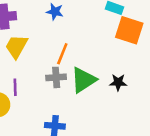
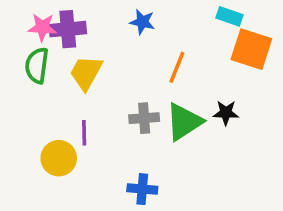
orange line: (62, 54) -> (177, 67), moved
black star: (118, 82) -> (226, 113), moved

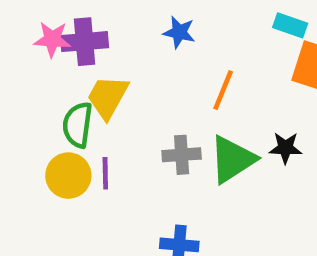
green semicircle: (37, 65) -> (78, 125), moved
yellow circle: (59, 158) -> (68, 176), moved

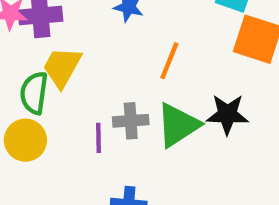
black star: (286, 148) -> (227, 114), size x1.4
purple line: (105, 173) -> (98, 138), moved

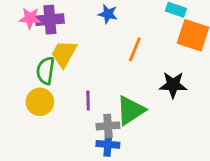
gray cross: (131, 121) -> (108, 126), moved
green triangle: (178, 125) -> (131, 110), moved

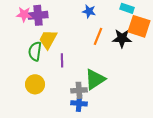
blue star: (108, 14) -> (89, 11), moved
black star: (173, 85) -> (122, 38), moved
purple line: (88, 100) -> (62, 60), moved
yellow circle: (40, 102) -> (35, 84), moved

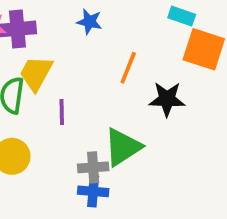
blue star: (89, 11) -> (89, 22), moved
black star: (122, 38) -> (167, 99), moved

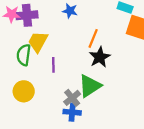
black star: (167, 99) -> (100, 57), moved, turned -30
gray cross: (93, 167) -> (72, 98), turned -35

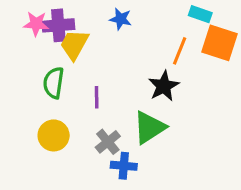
orange line: (93, 38) -> (180, 51), moved
yellow trapezoid: (38, 42) -> (74, 45), moved
gray cross: (72, 98) -> (108, 142), moved

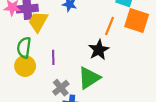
yellow circle: (54, 135) -> (25, 66), moved

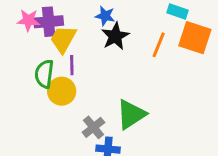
black star: (99, 50) -> (115, 36), moved
purple line: (53, 57) -> (72, 65), moved
yellow circle: (25, 66) -> (62, 91), moved

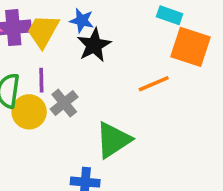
yellow trapezoid: (63, 39) -> (43, 31), moved
orange line: (159, 45) -> (154, 84), moved, turned 45
gray cross: (93, 127) -> (64, 103), moved

